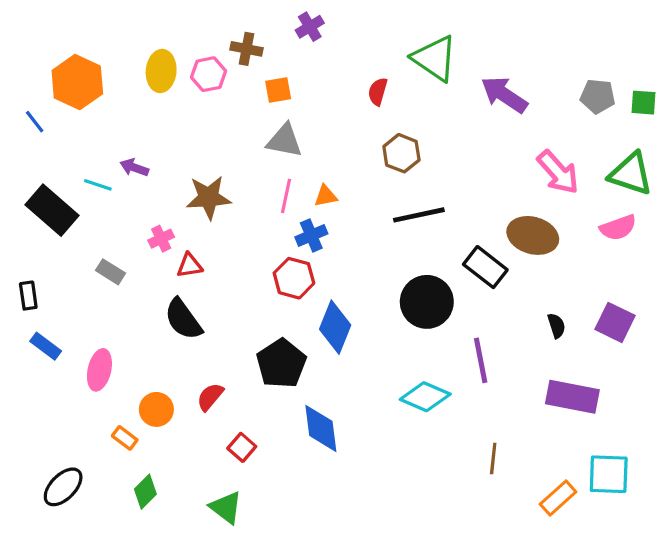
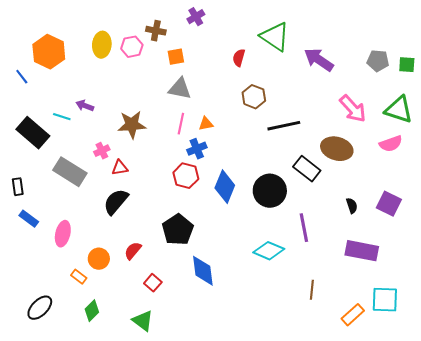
black line: (419, 215) -> (284, 126), moved
gray rectangle: (111, 272) -> (70, 172), size x1.8
black semicircle: (183, 319) -> (116, 202), turned 76
blue diamond: (335, 327) -> (225, 187), moved

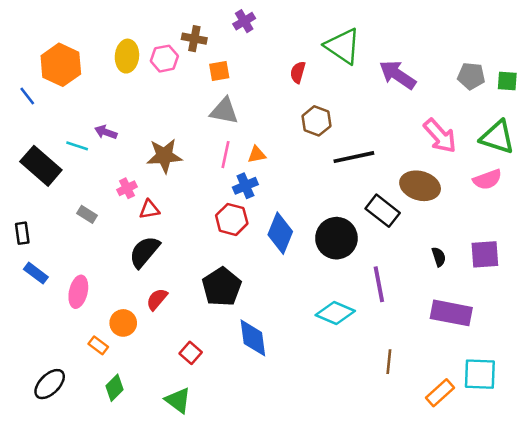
gray rectangle: (70, 172) -> (87, 214), size x0.5
purple square: (389, 204) -> (485, 254), turned -30
red semicircle: (133, 251) -> (157, 299), moved

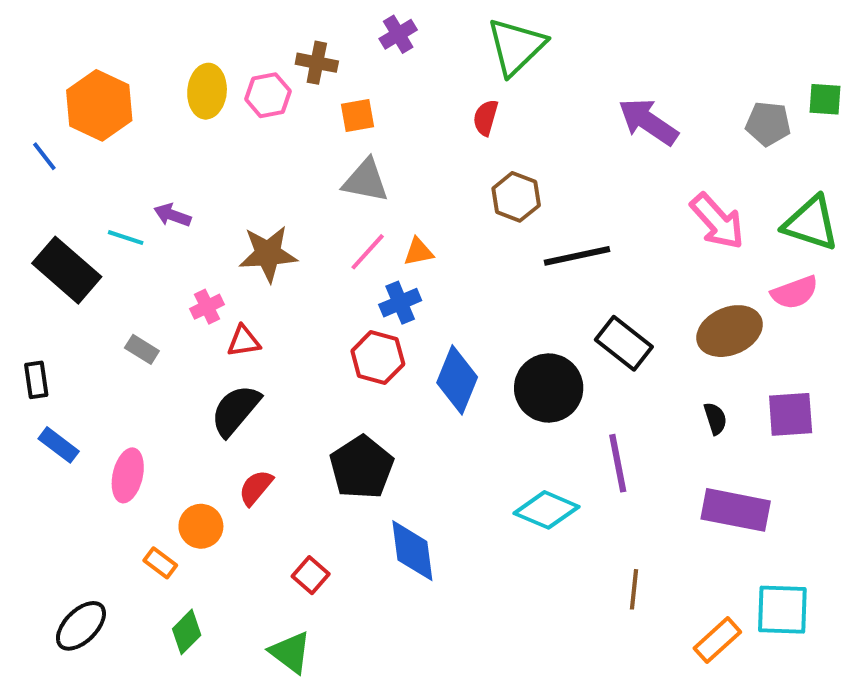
green triangle: (343, 46) -> (516, 46), moved, turned 42
green square: (507, 81) -> (825, 99), moved
pink line: (225, 155) -> (368, 252), turned 30
brown ellipse: (420, 186) -> (730, 331), moved, turned -39

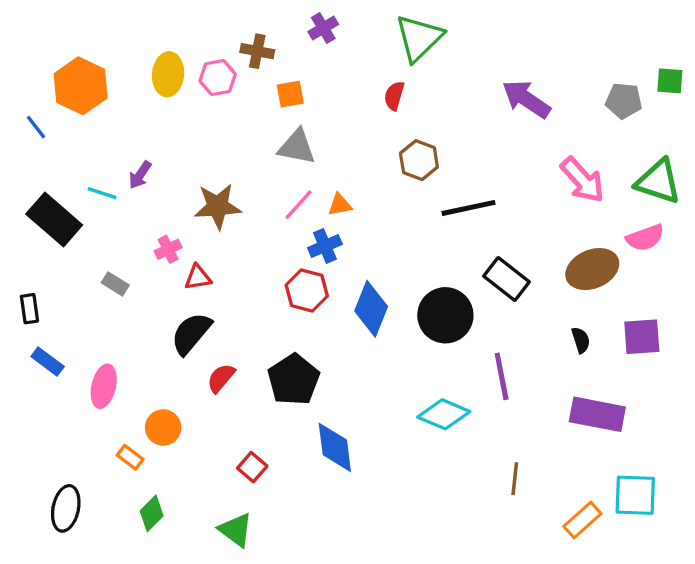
purple arrow: (172, 215) -> (140, 175), turned -76
red semicircle: (256, 488) -> (221, 378), moved
black ellipse: (81, 626) -> (66, 508), turned -33

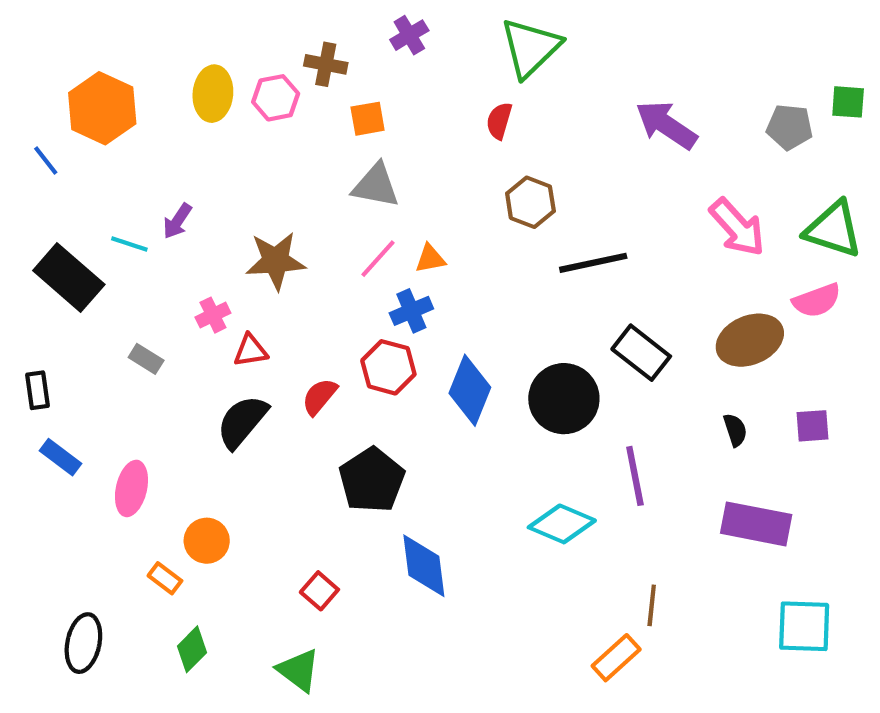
purple square: (642, 337) -> (813, 426), size x0.7
red semicircle: (221, 378) -> (319, 397), moved
orange rectangle: (582, 520) -> (616, 658), moved

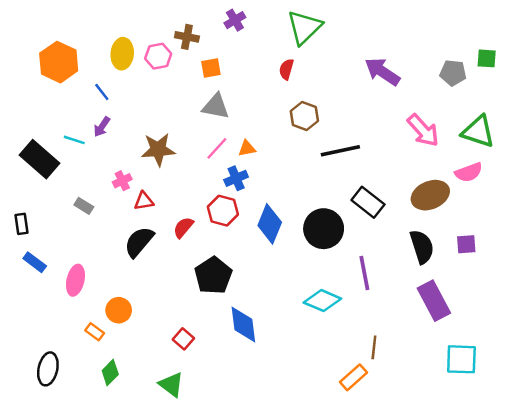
blue line: (46, 160) -> (102, 92), moved
black semicircle: (735, 430) -> (422, 247), size x1.8
purple rectangle: (756, 524) -> (434, 301), turned 51

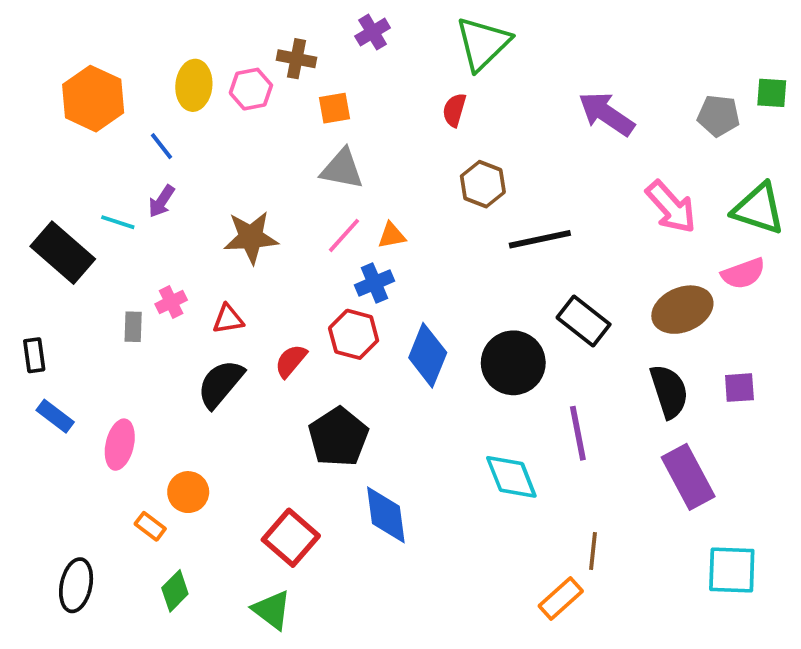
pink cross: (122, 181) -> (171, 302), moved
gray rectangle: (84, 206) -> (133, 327), turned 60
cyan diamond: (322, 301) -> (511, 477), turned 45
red square: (183, 339) -> (291, 538), size x1.6

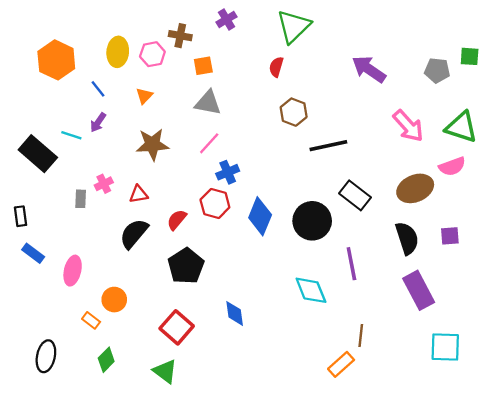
orange triangle: (392, 235) -> (144, 96), moved, turned -36
black pentagon: (338, 437) -> (186, 266), moved
blue diamond: (386, 515) -> (235, 313), size x0.7

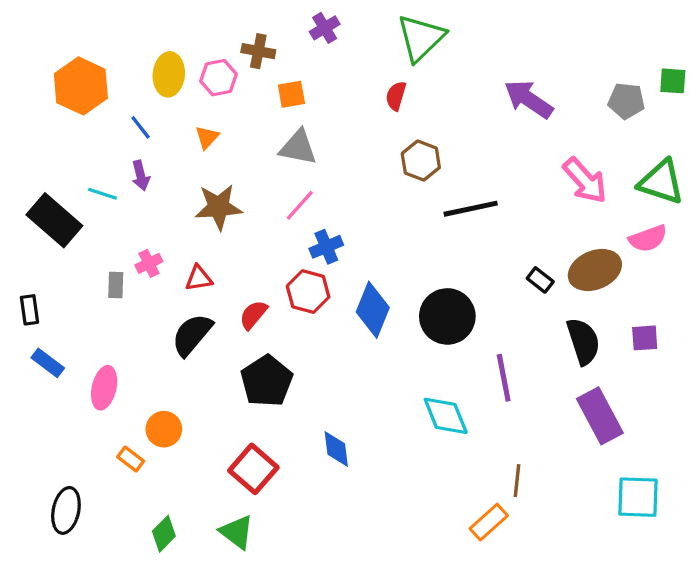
purple arrow: (98, 122) -> (141, 175), turned -48
black rectangle: (355, 195) -> (540, 280), moved, size x0.6
green diamond: (106, 360) -> (164, 534), moved

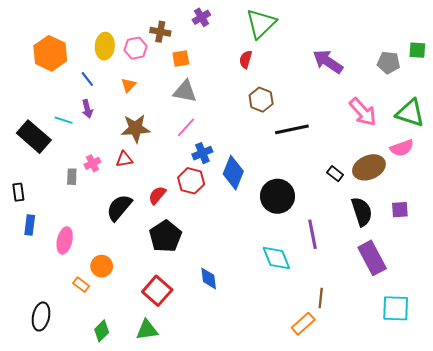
red triangle: (199, 278) -> (124, 159), moved
blue diamond: (373, 310) -> (233, 173), moved
blue rectangle: (48, 363) -> (30, 225), turned 60
green triangle: (237, 532) -> (147, 330), turned -45

